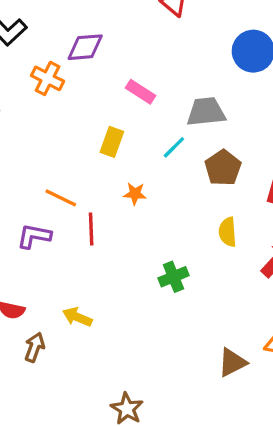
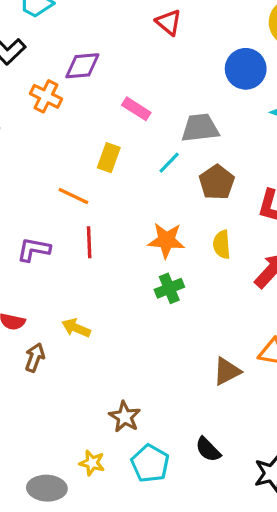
orange star: (135, 194) -> (166, 240), moved, size x1.6
orange line: (61, 198) -> (73, 196), moved

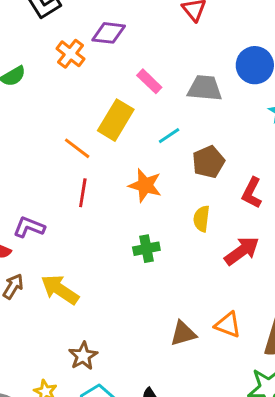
gray trapezoid: (200, 128) -> (205, 88), moved
yellow rectangle: (109, 158) -> (116, 120), size x1.5
orange star: (166, 240) -> (145, 185), moved
purple L-shape: (34, 250) -> (29, 227), moved
yellow arrow: (76, 328) -> (60, 290), moved, size x1.5

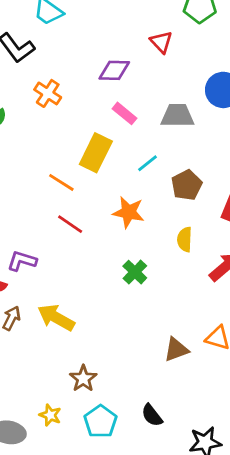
purple diamond: (109, 33) -> (114, 70), moved
red line: (83, 193) -> (70, 224), turned -60
green cross: (146, 249) -> (135, 272), turned -30

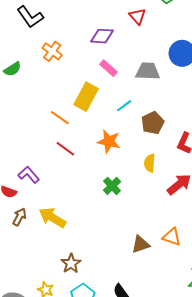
purple L-shape: (22, 261) -> (29, 175), turned 30

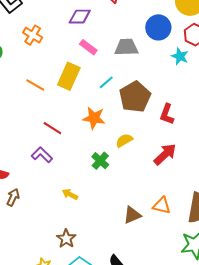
orange line: (60, 118) -> (35, 85), moved
brown pentagon: (153, 123) -> (135, 97), size x1.4
yellow semicircle: (150, 163) -> (124, 140), moved, turned 60
purple L-shape: (29, 175) -> (42, 155), moved
yellow arrow: (52, 218) -> (70, 194), moved, size x0.6

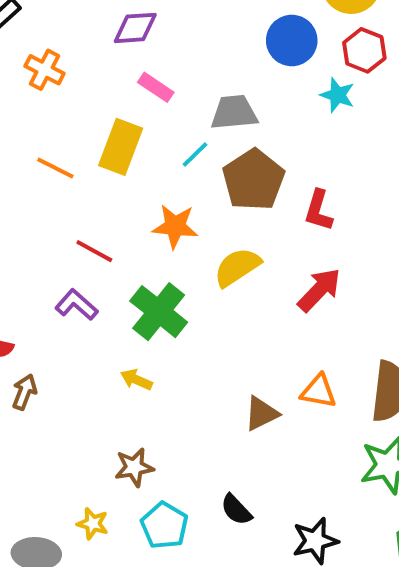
gray trapezoid: (126, 47) -> (234, 112), moved
yellow semicircle: (124, 140) -> (237, 267), size x1.4
green cross: (100, 161) -> (159, 312), moved, size x1.6
brown star: (66, 239) -> (134, 467), turned 30

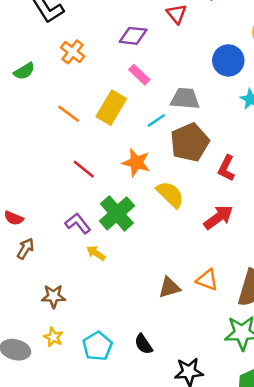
yellow semicircle: (237, 267) -> (170, 194), turned 68
purple L-shape: (76, 305) -> (78, 223), moved
brown star: (134, 467) -> (53, 296), moved

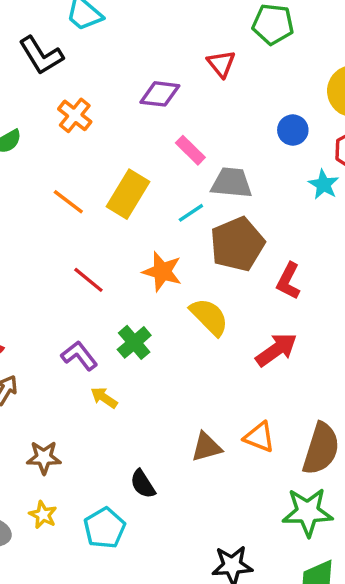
blue circle: (228, 60) -> (293, 130), size x0.7
pink rectangle: (139, 75) -> (190, 150), moved
green cross: (117, 213) -> (134, 342), size x0.7
black semicircle: (143, 344) -> (143, 484), moved

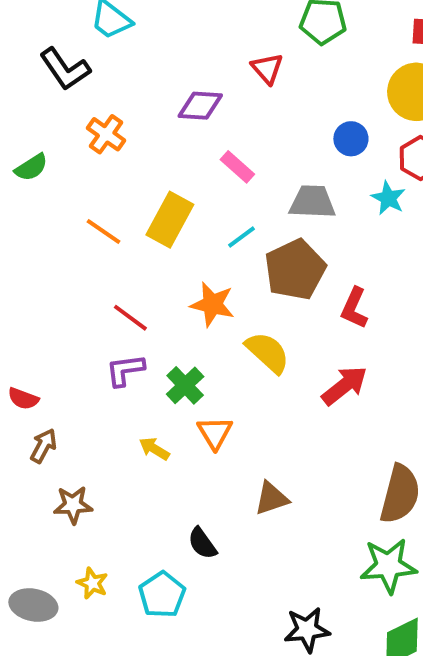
gray trapezoid: (231, 183) -> (312, 202), moved
purple L-shape: (79, 356) -> (125, 370), moved, turned -57
orange triangle: (259, 437) -> (215, 433), moved, turned 40
brown star: (44, 457) -> (73, 505), moved

